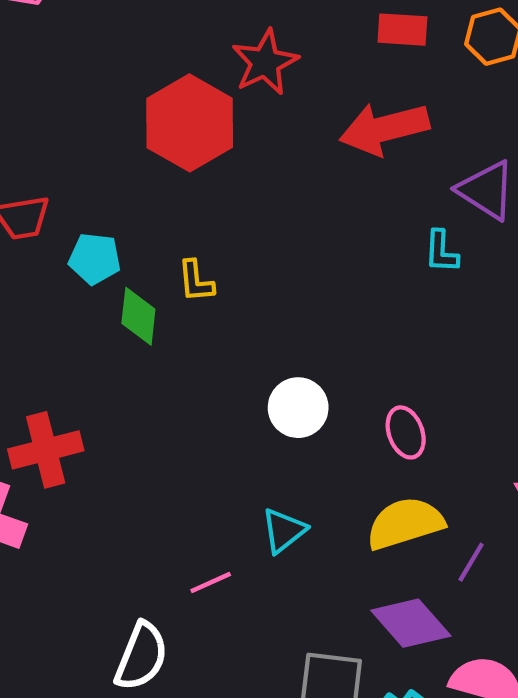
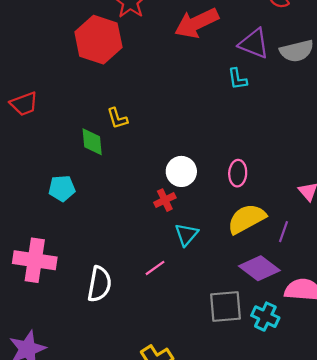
cyan pentagon: (95, 259) -> (62, 188), moved
pink ellipse: (406, 432) -> (238, 173), turned 35
red cross: (46, 450) -> (165, 200), moved, size x0.6
white semicircle: (141, 656) -> (99, 284), moved

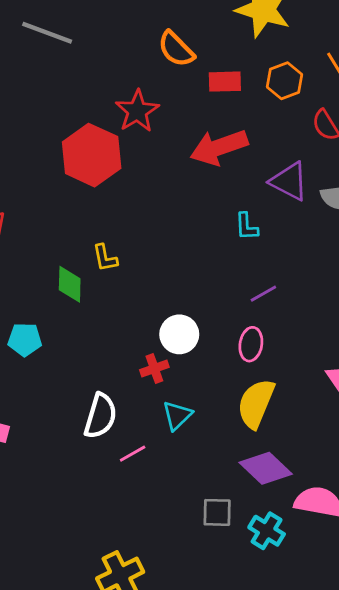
cyan L-shape: (237, 79) -> (247, 227), moved
yellow semicircle: (247, 219) -> (256, 404), turned -45
purple line: (284, 232) -> (263, 294), moved, turned 35
white semicircle: (99, 284) -> (100, 416), moved
gray square: (225, 307) -> (217, 512), size x0.7

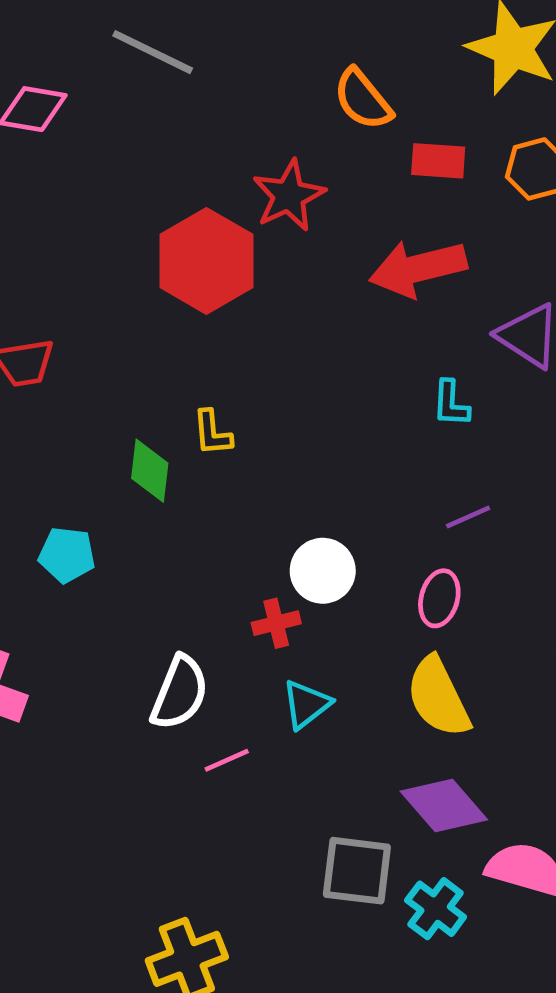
yellow semicircle: (256, 404) -> (438, 697), turned -54
gray square: (217, 512) -> (357, 871), size x1.4

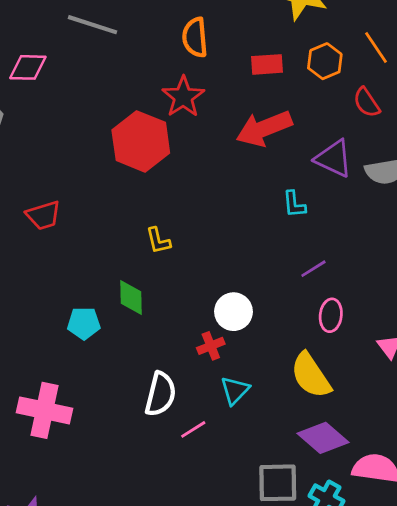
orange semicircle: (363, 99) -> (195, 37), moved, turned 42
green diamond: (150, 471) -> (131, 298), moved
pink ellipse: (439, 598) -> (331, 315), moved

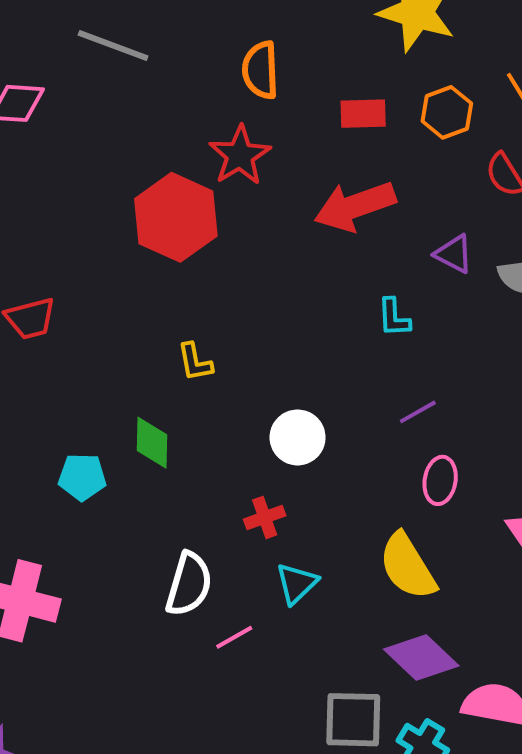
purple triangle: (334, 159) -> (454, 254), size x0.7
white circle: (233, 312) -> (298, 437), moved

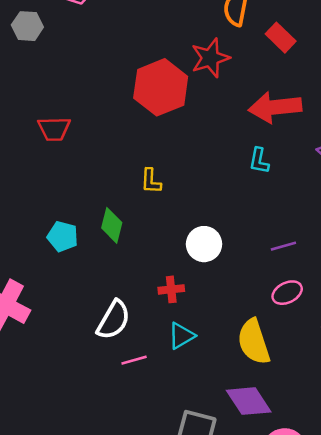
red rectangle: (363, 114) -> (281, 38), moved, turned 32
cyan L-shape: (394, 318) -> (259, 161), moved
pink ellipse: (440, 480) -> (287, 293), turned 40

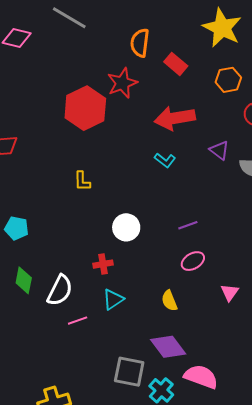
cyan L-shape: (259, 161) -> (165, 160), turned -60
green diamond: (112, 225) -> (24, 280), moved
yellow semicircle: (254, 342) -> (169, 301), size x0.6

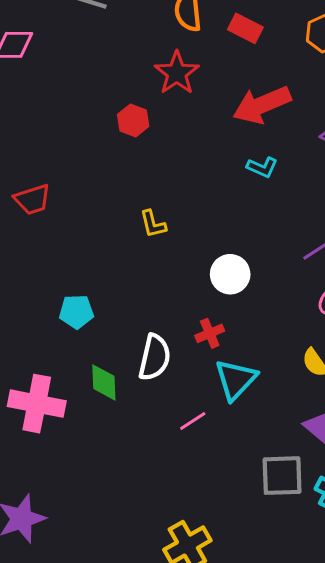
red hexagon: (85, 108) -> (133, 120), size x0.5
white semicircle: (60, 290) -> (155, 357), moved
cyan triangle: (113, 299) -> (236, 380), size x1.4

